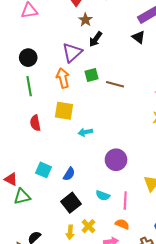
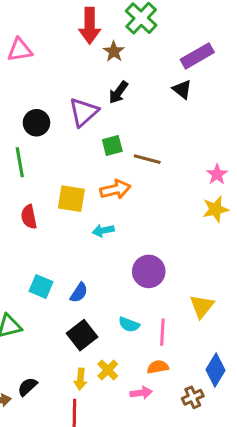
brown star: (85, 20) -> (114, 51), moved
black circle: (28, 58) -> (36, 123), moved
orange arrow: (63, 78) -> (115, 189), moved, turned 90
orange semicircle: (122, 224) -> (158, 367), turned -32

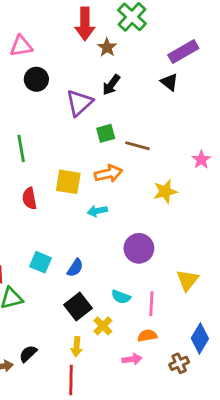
black circle: (36, 123) -> (36, 79), moved
yellow star: (215, 209) -> (165, 192), moved
yellow cross: (108, 370) -> (103, 326), moved

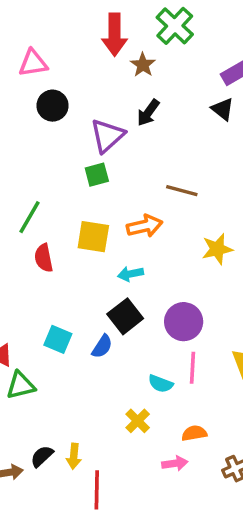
green square: (106, 133) -> (97, 175), moved
green line: (21, 149) -> (30, 217), moved, turned 40
pink line: (151, 304) -> (192, 368), moved
black square: (78, 307) -> (125, 316), moved
yellow arrow: (77, 347) -> (74, 456), moved

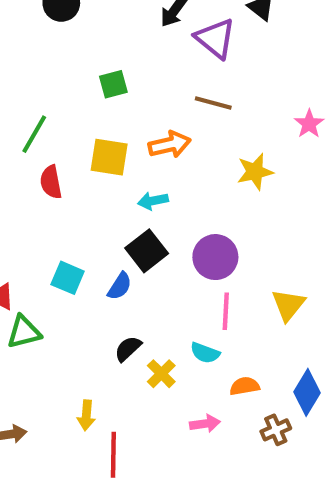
purple triangle: (107, 136) -> (215, 38), moved, turned -39
cyan semicircle: (161, 384) -> (205, 353), moved
orange semicircle: (194, 433) -> (245, 386), moved
black semicircle: (42, 456) -> (128, 349), moved

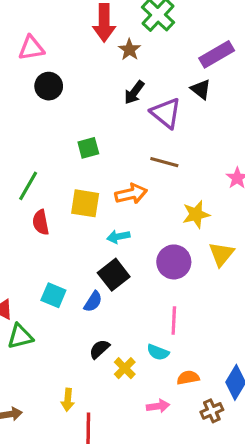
purple circle: (215, 257) -> (174, 262), moved
yellow triangle: (288, 305) -> (221, 254), moved

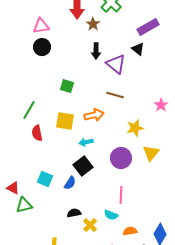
pink triangle: (31, 48) -> (41, 26), moved
black arrow: (134, 92) -> (96, 51), turned -35
green square: (88, 148) -> (67, 86), turned 32
black semicircle: (99, 349) -> (74, 213), turned 32

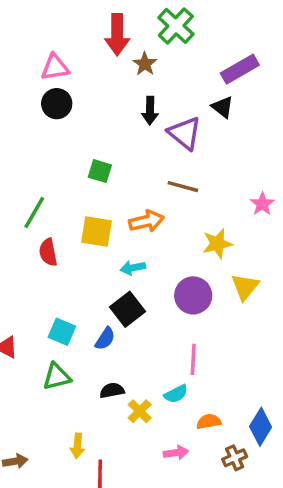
green triangle: (24, 205) -> (57, 377), moved
cyan semicircle: (111, 215) -> (176, 394), turned -48

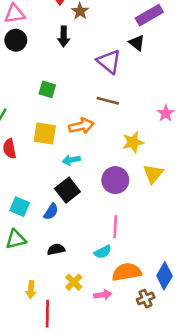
black arrow: (150, 111) -> (64, 36), moved
yellow cross: (140, 411) -> (74, 282), moved
orange semicircle: (209, 422) -> (127, 272), size x1.6

